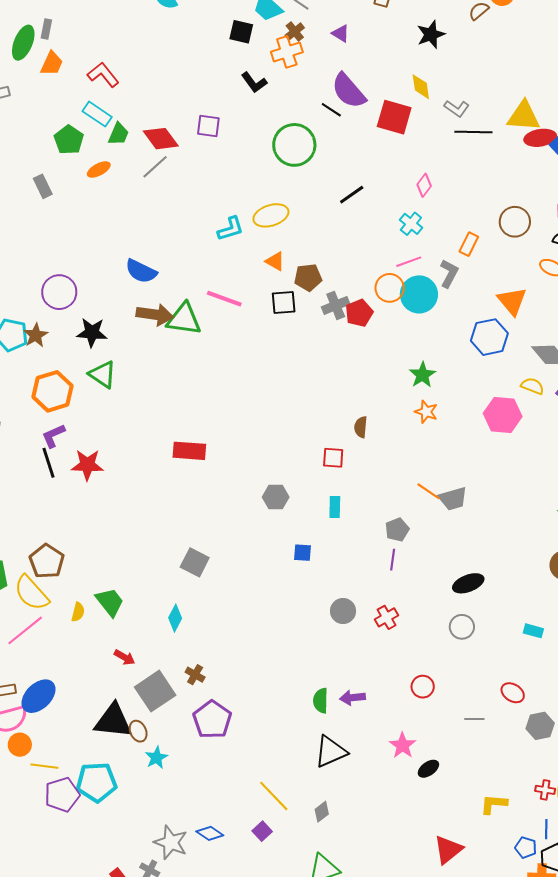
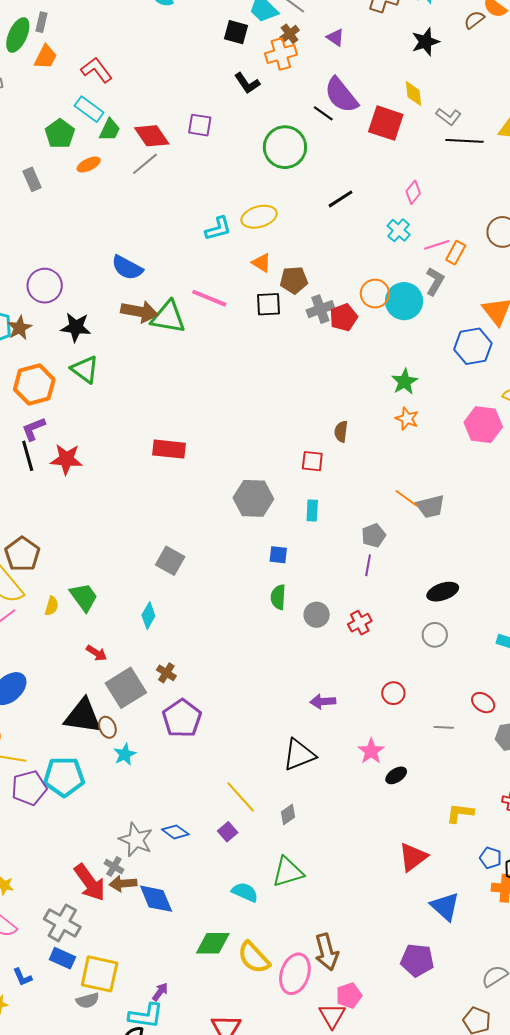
pink line: (409, 262) -> (437, 245), moved
gray hexagon: (276, 497) -> (253, 498), size x1.5
green semicircle: (321, 701) -> (278, 597), moved

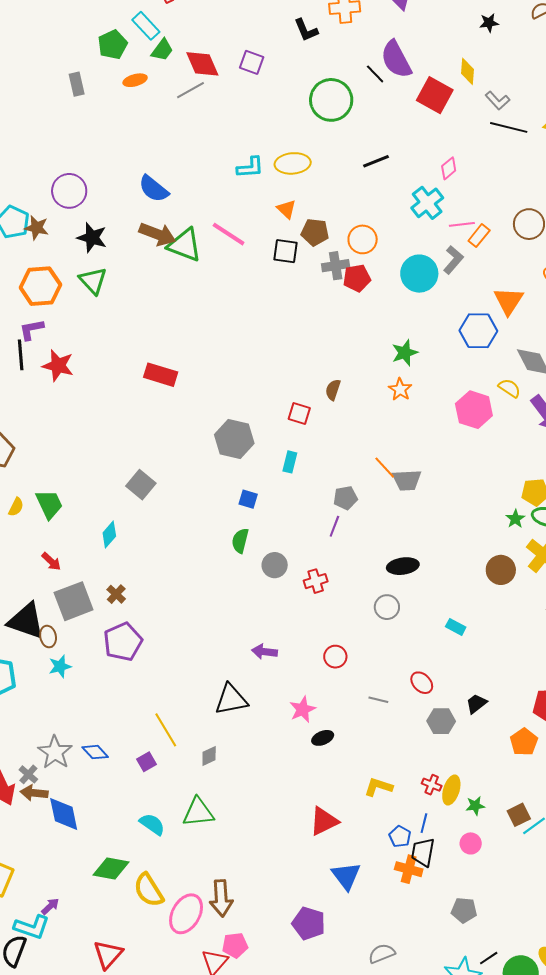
black star: (425, 42) -> (489, 23), size x0.7
cyan cross: (399, 230) -> (427, 203), size x1.4
orange circle: (375, 294) -> (363, 239), moved
brown star: (19, 328) -> (37, 228), turned 30

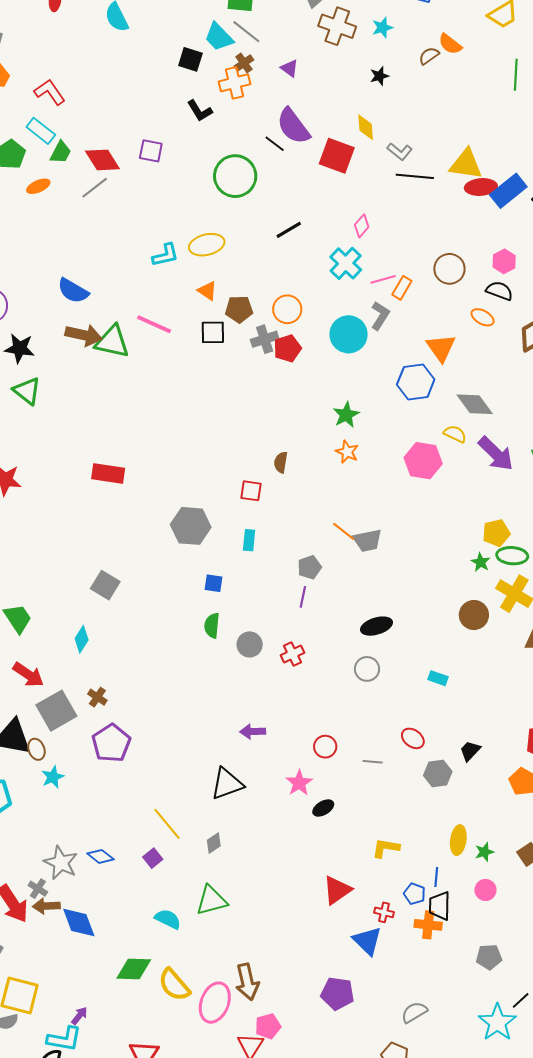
red arrow: (51, 562) -> (28, 675), size x1.5
red circle: (335, 657) -> (325, 747), moved
red cross: (432, 785) -> (384, 912), moved

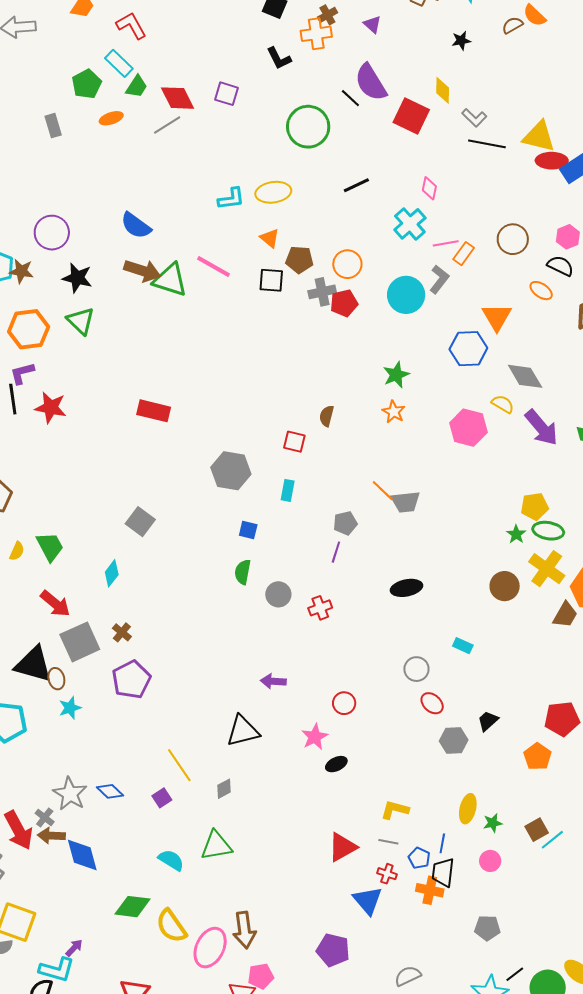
pink diamond: (362, 226) -> (429, 188), turned -35
gray circle: (367, 669) -> (416, 669), moved
gray line: (373, 762) -> (388, 842), moved

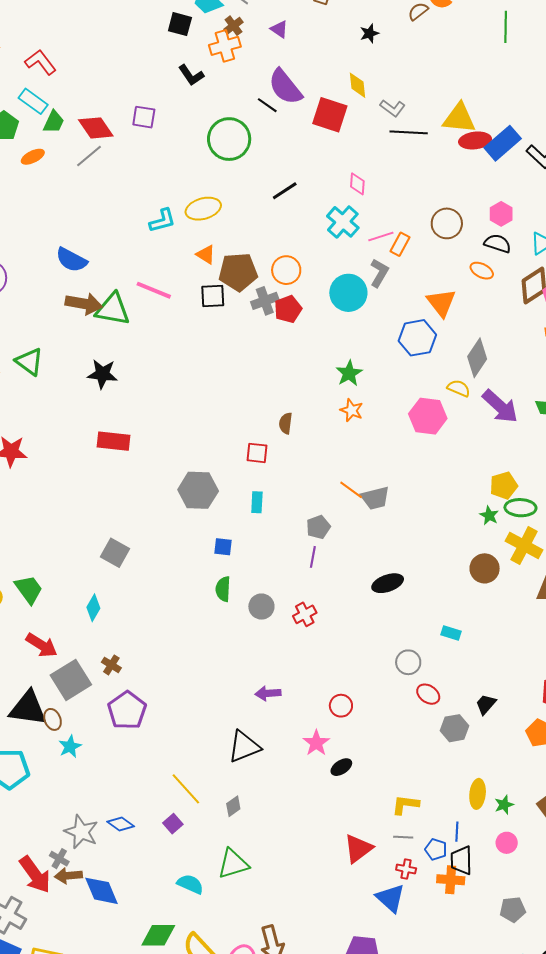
brown pentagon: (299, 260) -> (238, 272), size x1.4
black star: (77, 278) -> (102, 374), moved
gray diamond: (525, 376) -> (477, 358), turned 72

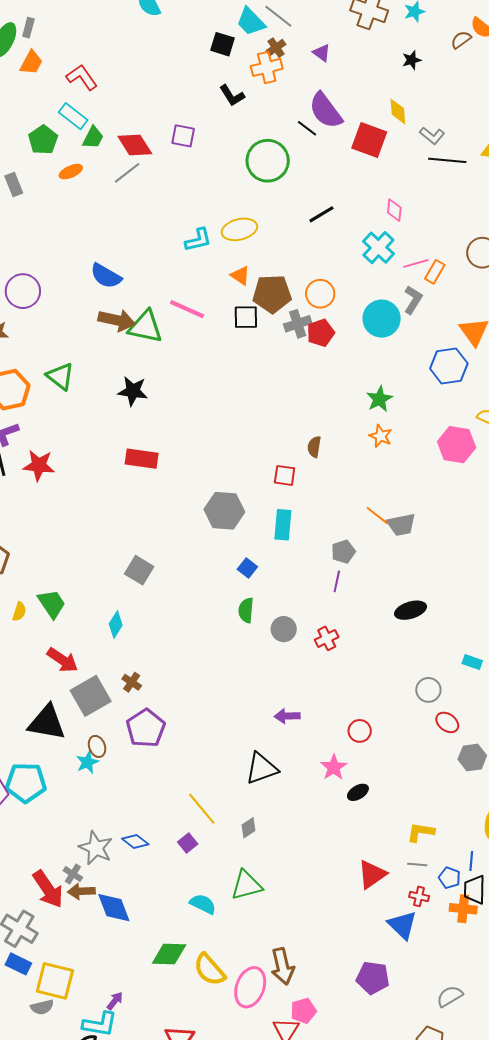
cyan rectangle: (257, 502) -> (283, 525), size x1.4
blue square: (223, 547) -> (247, 568), turned 30
brown ellipse: (53, 719) -> (97, 746), moved

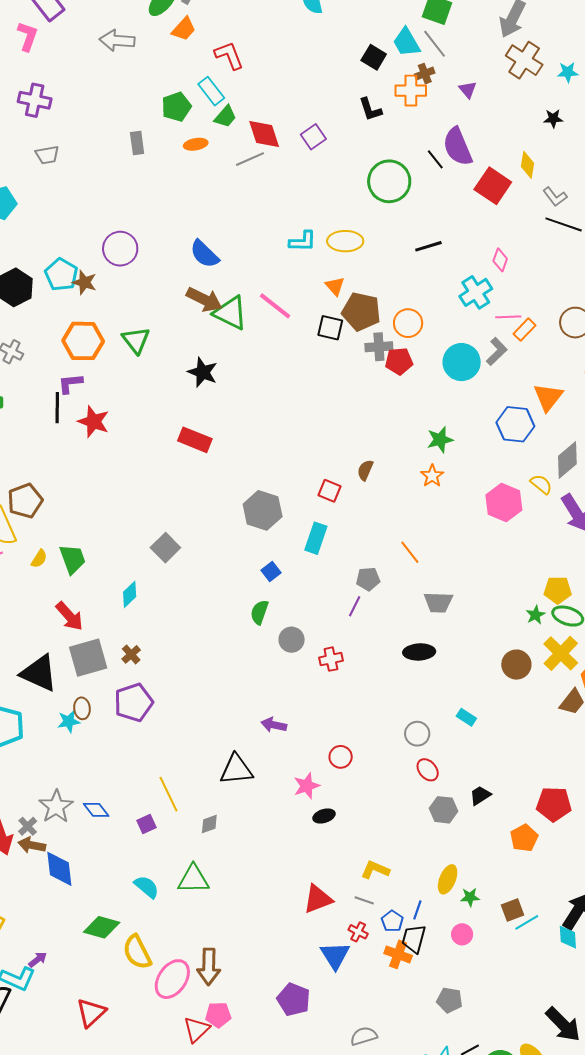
purple square: (183, 136) -> (313, 137), turned 30
gray trapezoid: (401, 525) -> (438, 602), moved

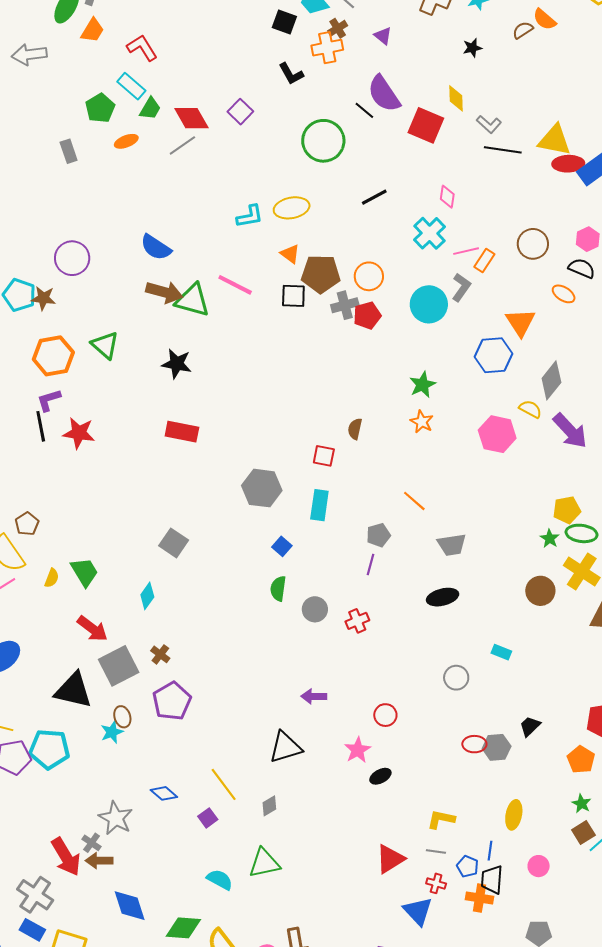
brown pentagon: (25, 501) -> (27, 524), size x0.7
red ellipse: (428, 770) -> (474, 744), moved, turned -40
blue diamond: (96, 810) -> (164, 793), moved
blue diamond: (59, 869) -> (130, 906), moved
green star: (470, 897) -> (581, 804), moved, turned -30

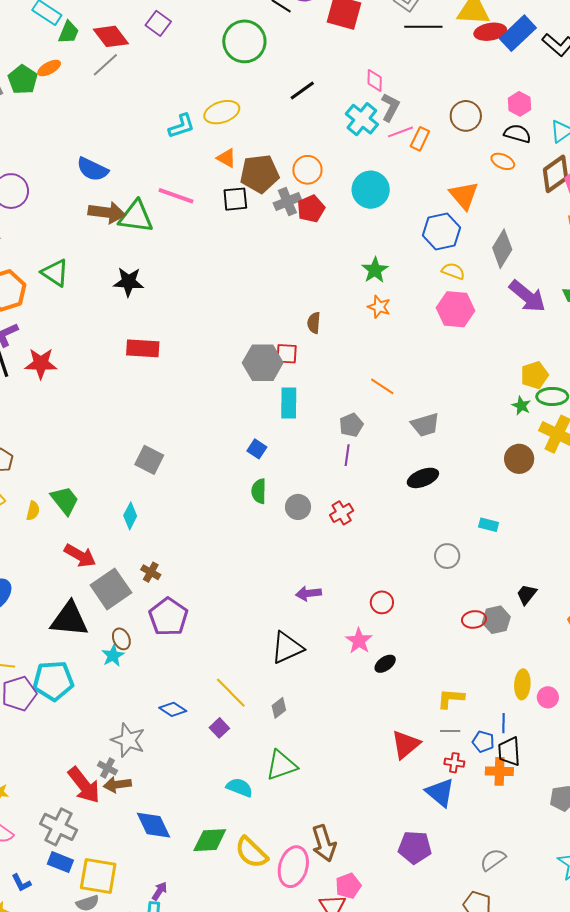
green pentagon: (100, 108) -> (23, 80), moved
gray L-shape: (461, 287) -> (390, 107), moved
yellow semicircle: (530, 409) -> (453, 271), moved
gray hexagon: (262, 488) -> (263, 363), moved
pink circle: (539, 866) -> (548, 697), moved

